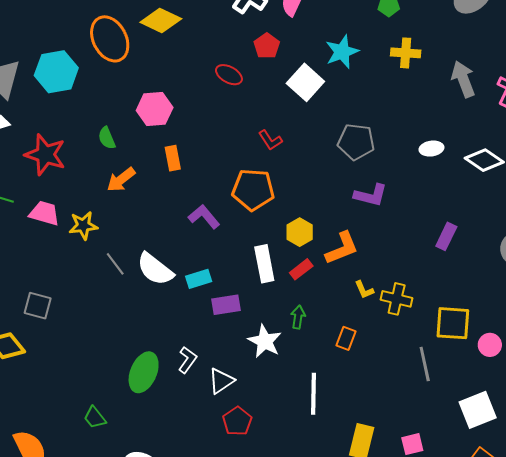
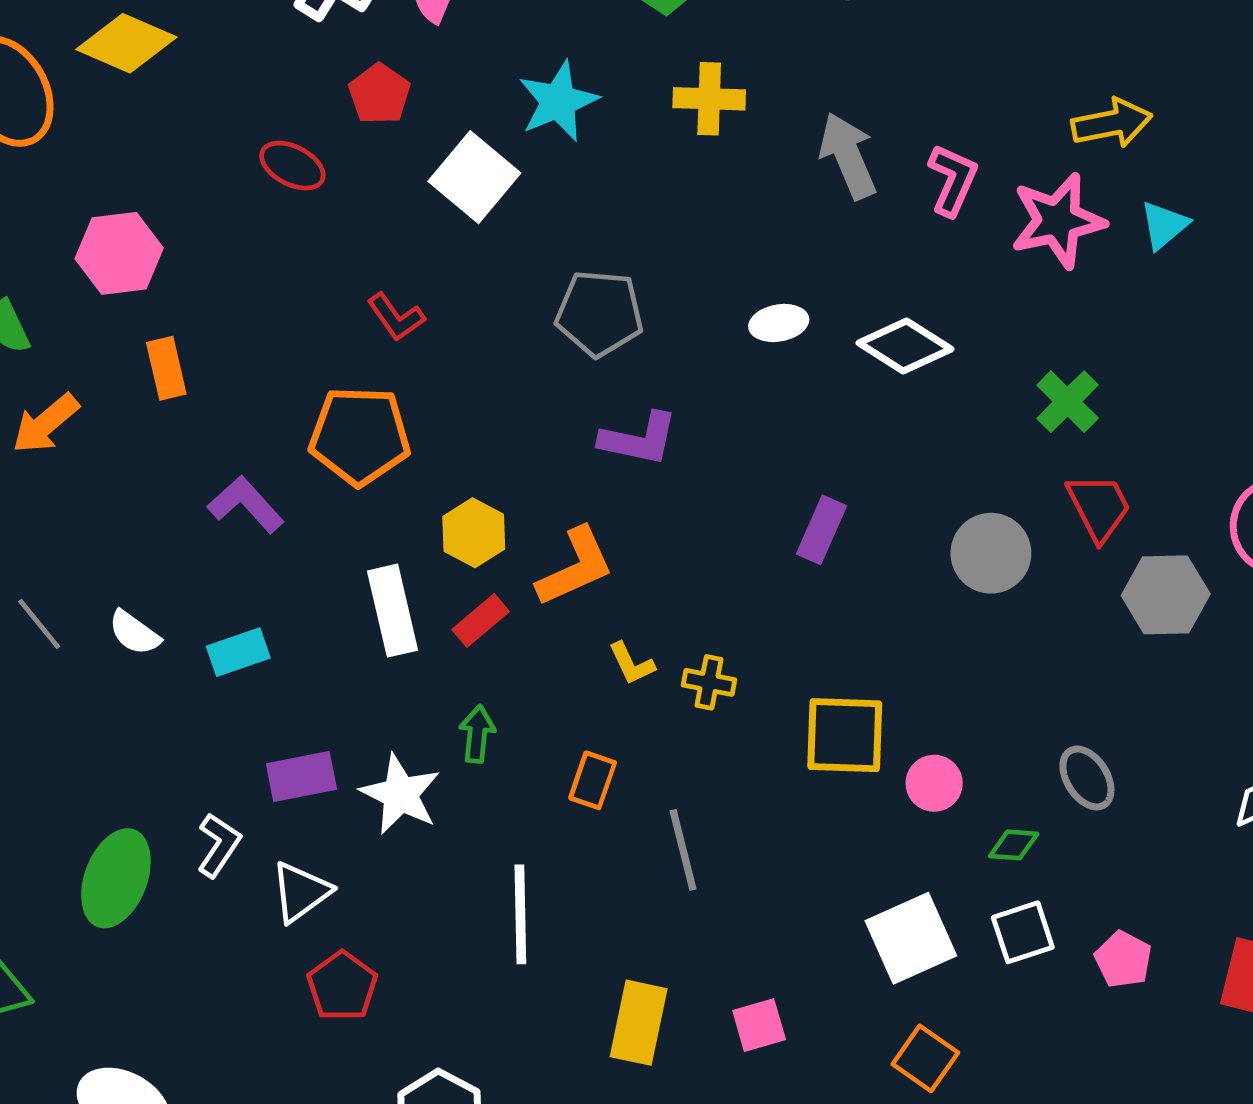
white semicircle: (155, 269) -> (134, 633), size x0.6
yellow cross: (397, 299) -> (709, 682), size x0.7
purple rectangle: (226, 305) -> (301, 777), moved
gray line: (425, 364) -> (683, 850), moved

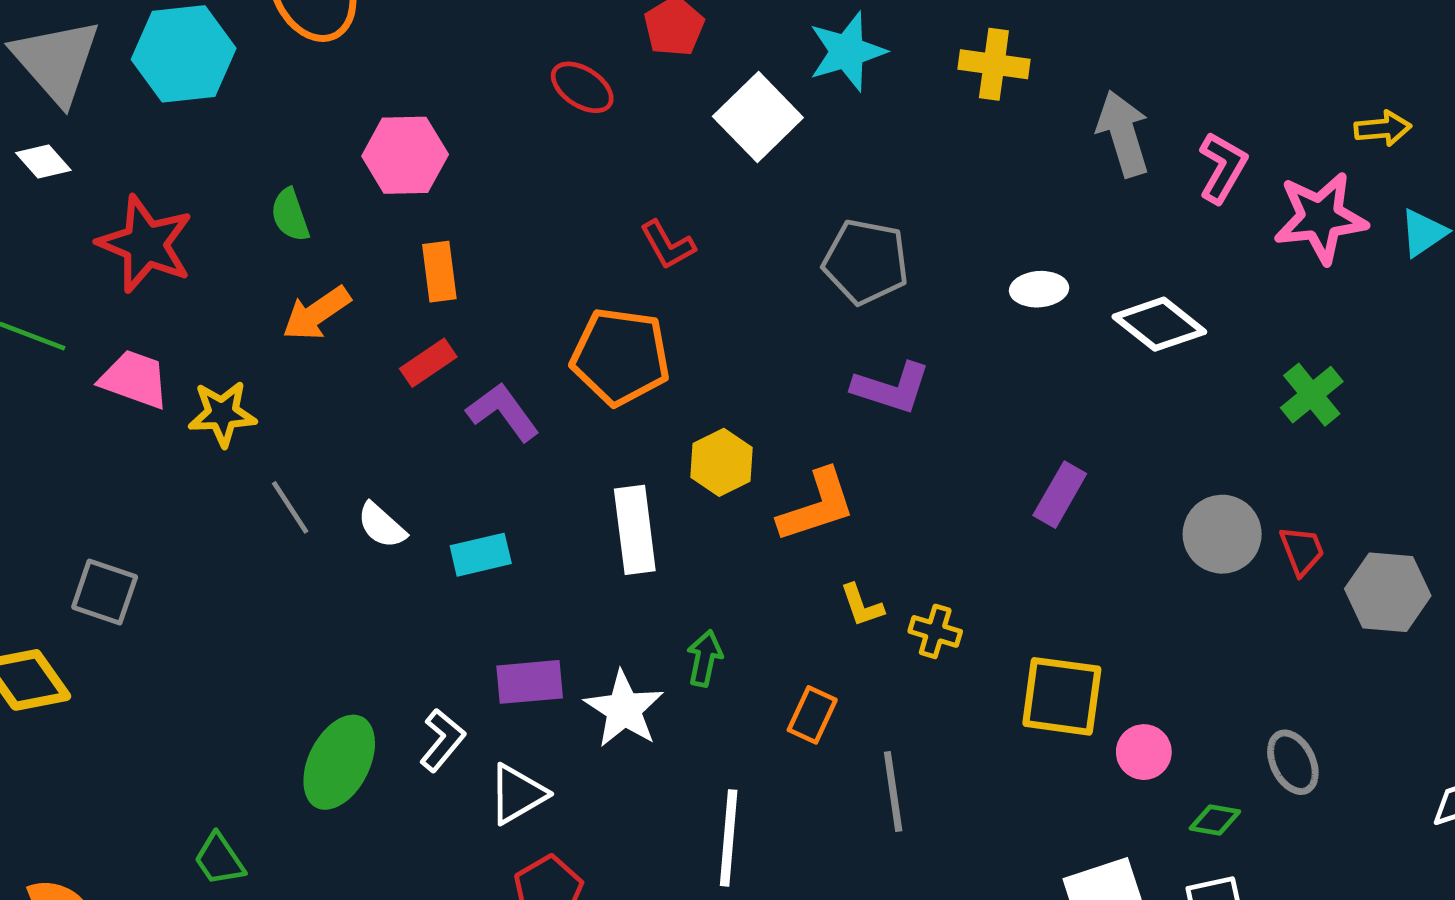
yellow arrow: (1112, 123) -> (1383, 128), size x0.7
red trapezoid: (1099, 507) -> (1302, 551), moved, size x0.7
red rectangle: (481, 621) -> (428, 363), moved

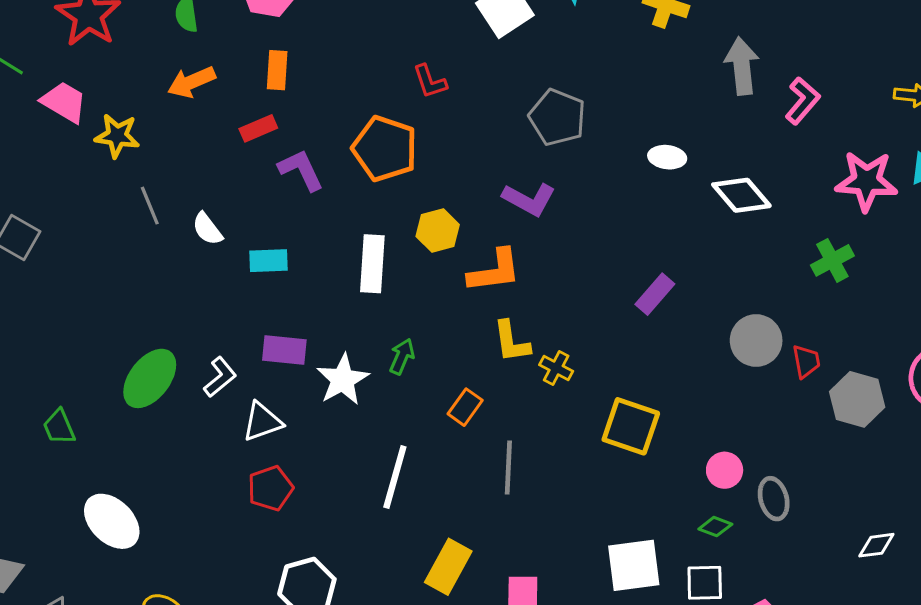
pink star: (1320, 218) -> (866, 181), moved
purple L-shape: (891, 388) -> (529, 199), moved
yellow L-shape: (862, 605) -> (511, 342), size x1.4
pink circle: (1144, 752) -> (725, 470), moved

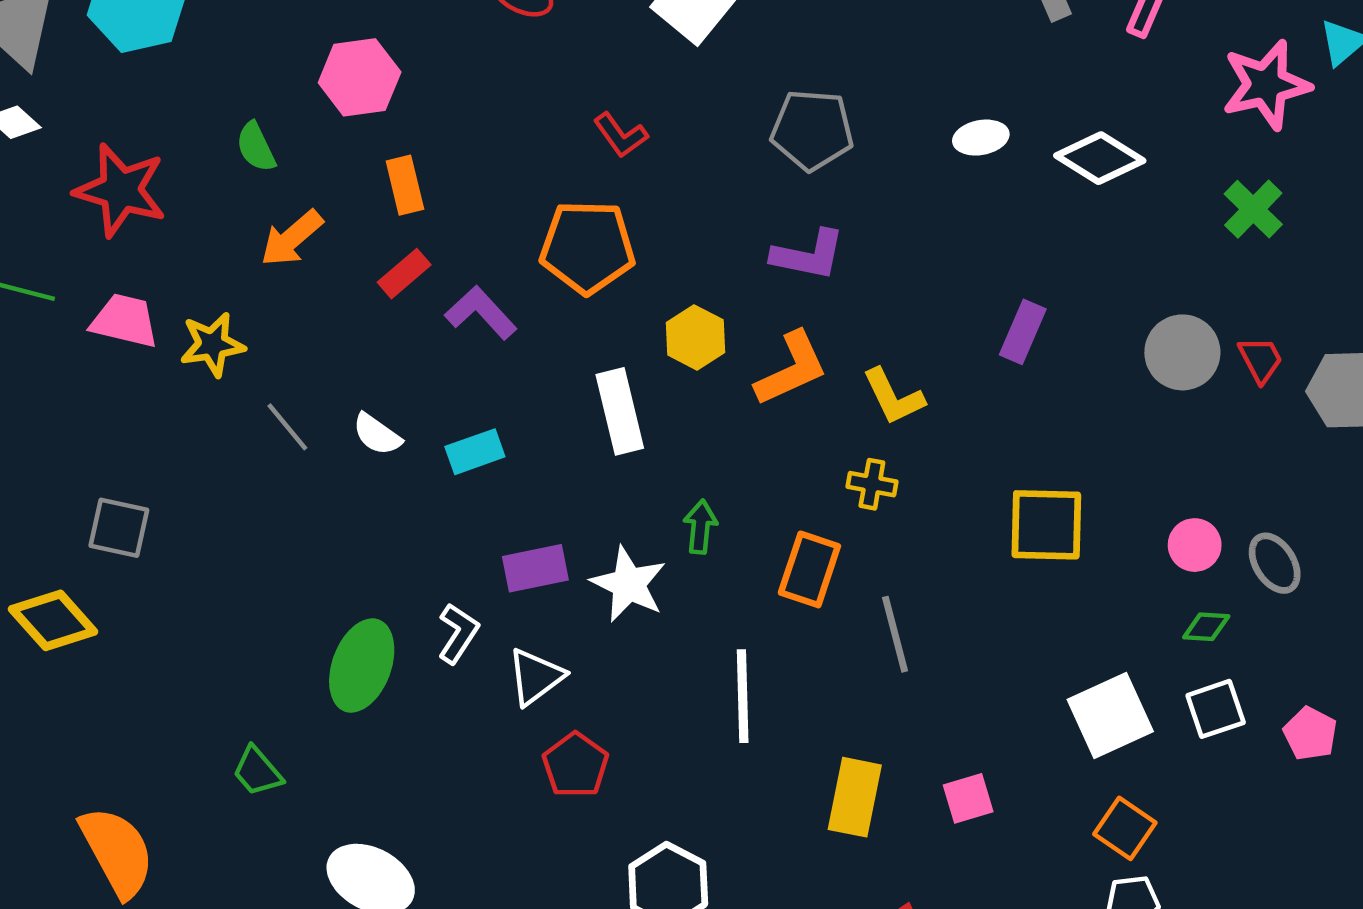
yellow L-shape: (511, 342) -> (893, 397), moved
yellow cross: (556, 368) -> (872, 484), moved
orange rectangle: (465, 407) -> (809, 569), size x1.4

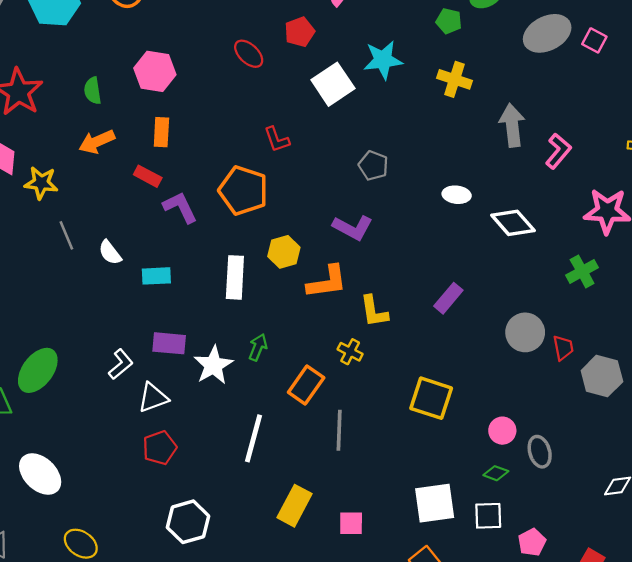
gray pentagon: (812, 130) -> (373, 166), size x0.7
red rectangle: (404, 274) -> (148, 176), turned 52
green ellipse: (362, 666) -> (38, 370), moved

